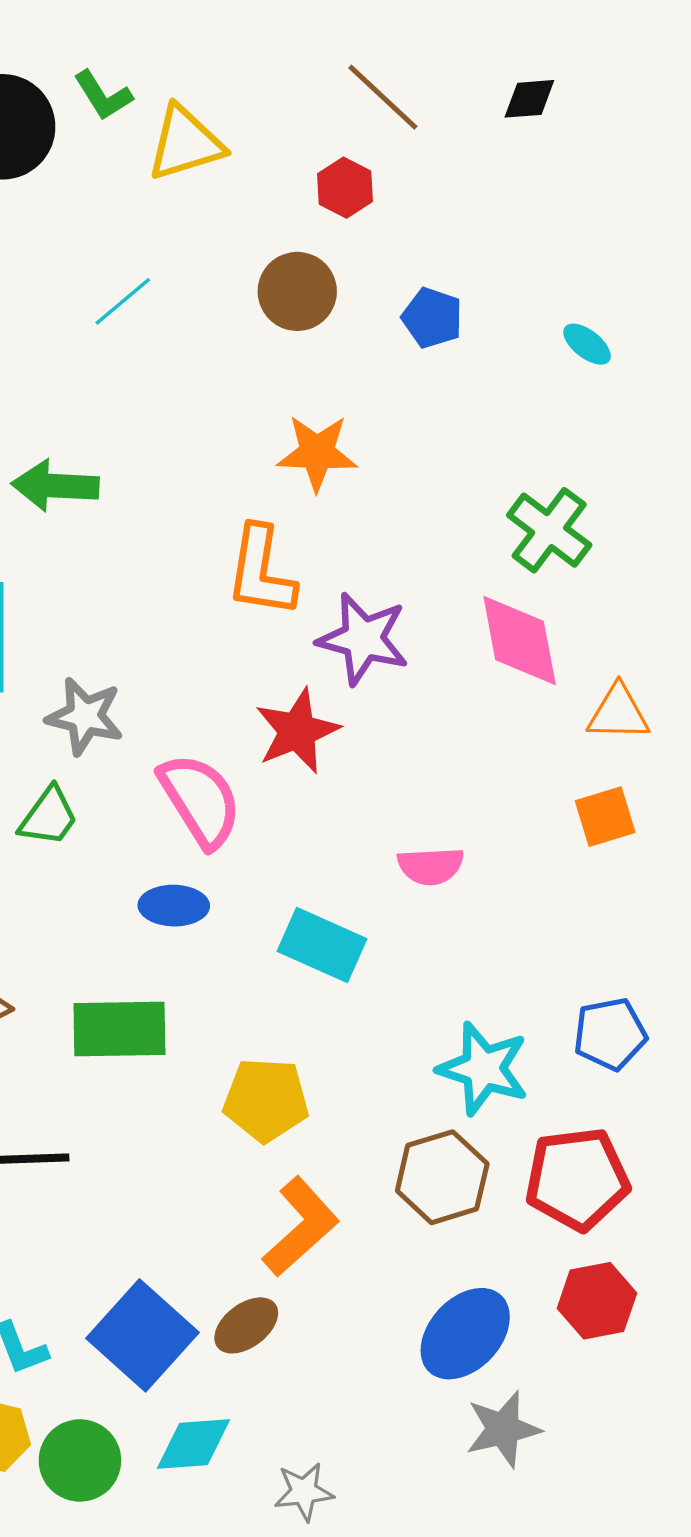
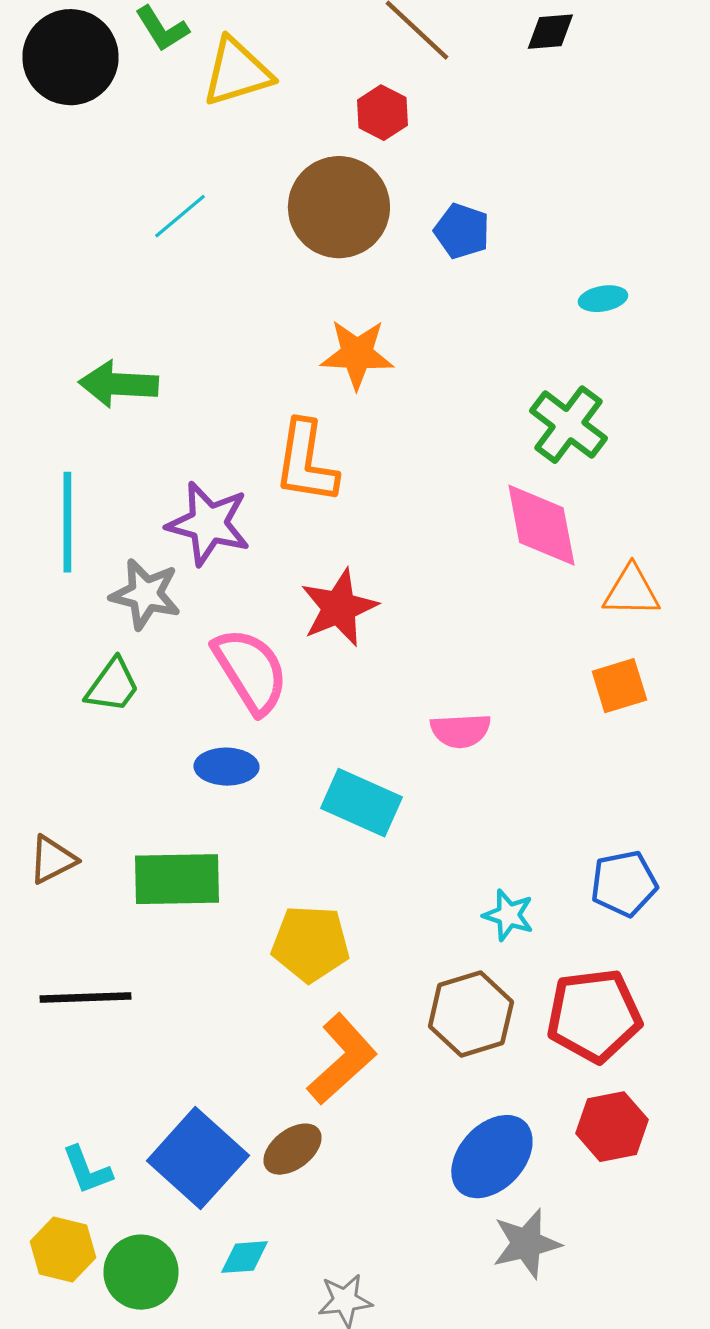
brown circle: (297, 291) -> (339, 207), size x1.4
cyan ellipse: (587, 344) -> (603, 299), moved, turned -48
purple star: (363, 639) -> (208, 524), moved
cyan star: (483, 1069) -> (508, 915), size x0.6
cyan diamond: (194, 1444) -> (244, 1257), size x0.7

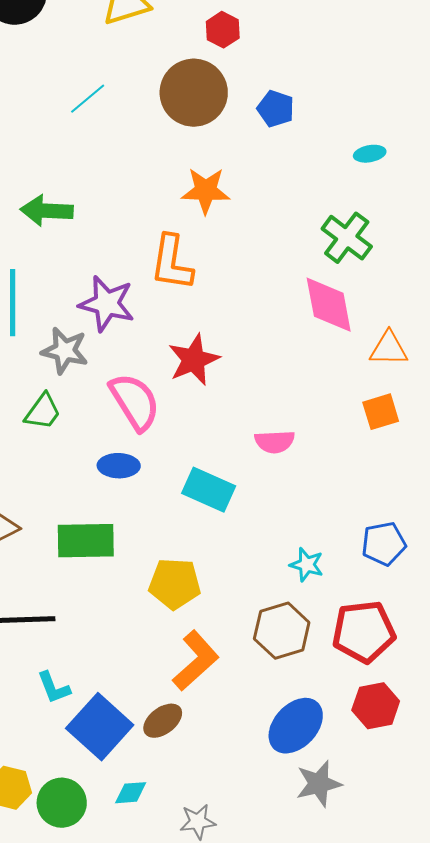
cyan L-shape: (87, 1170) -> (54, 688), moved

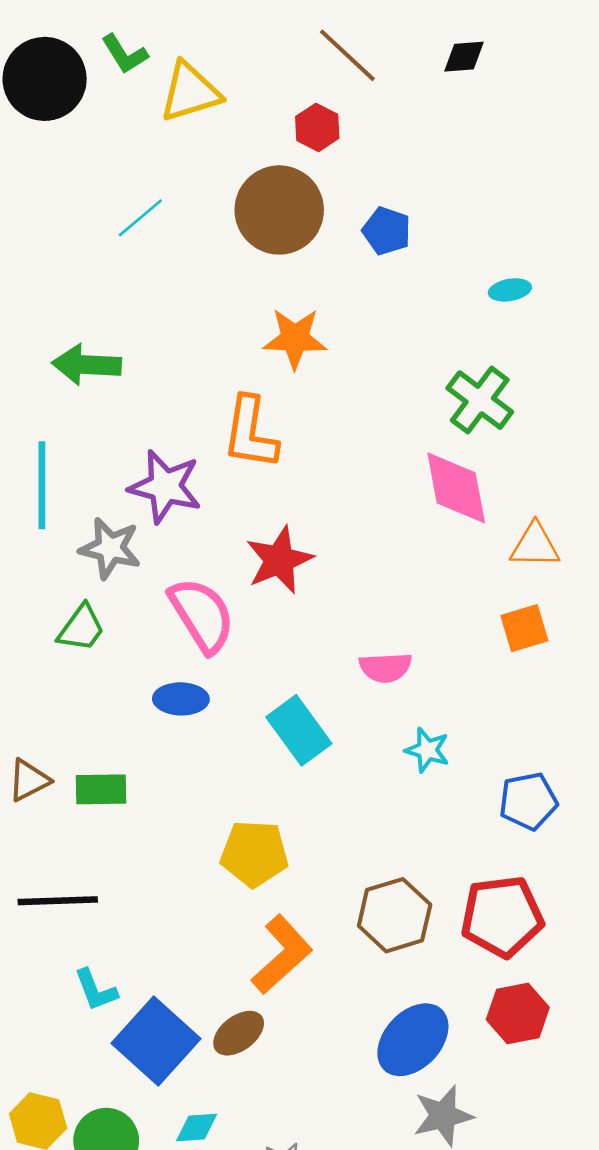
cyan rectangle: (209, 490) -> (299, 730), turned 30
green rectangle: (86, 541) -> (101, 789), moved, size x0.7
cyan star: (307, 565) -> (427, 750), moved

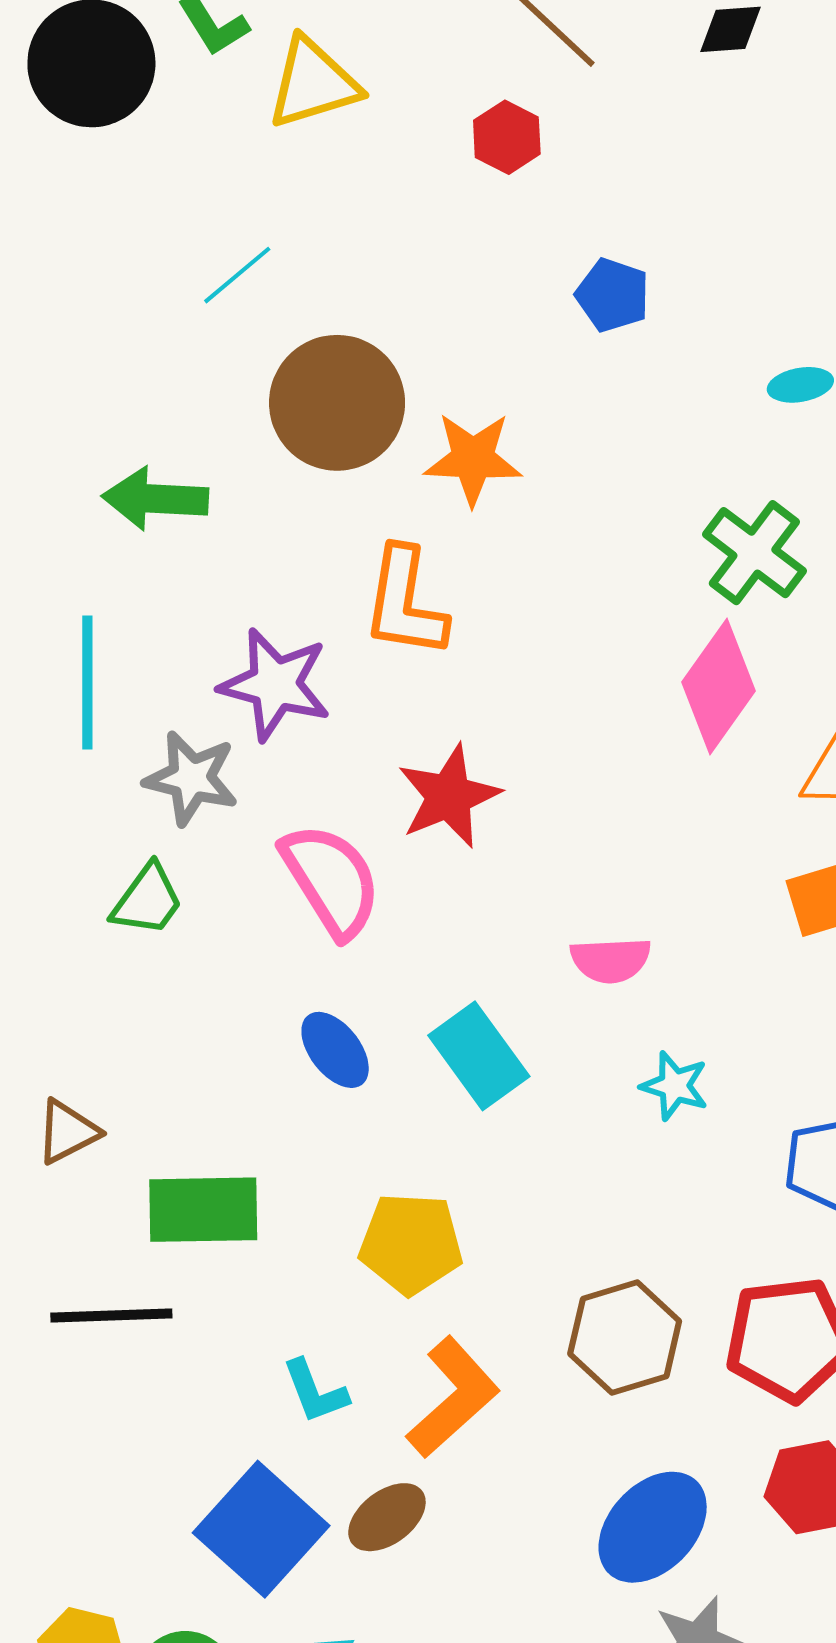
brown circle: (279, 210) -> (337, 403), moved
pink diamond: (456, 488) -> (719, 686), turned 46
blue ellipse: (181, 699) -> (335, 1050), moved, turned 51
green rectangle: (101, 789) -> (203, 1210), moved, size x1.4
cyan L-shape: (96, 990) -> (315, 1391), moved

